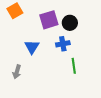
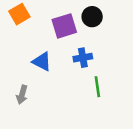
black circle: (70, 23) -> (92, 17), moved
blue triangle: (32, 47) -> (42, 62), turned -35

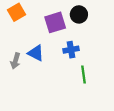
gray arrow: (22, 95) -> (15, 61), moved

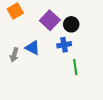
black circle: (79, 14) -> (71, 24), moved
purple square: (55, 22) -> (50, 20), turned -30

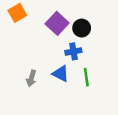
blue triangle: (33, 48) -> (61, 74), moved
gray arrow: (14, 55) -> (31, 78), moved

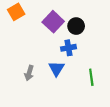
blue triangle: (61, 74) -> (56, 69), turned 35
green line: (86, 77) -> (91, 77), moved

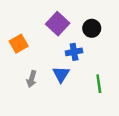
orange square: (16, 12) -> (19, 44), moved
black circle: (76, 26) -> (92, 28), moved

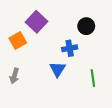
purple square: (58, 24) -> (36, 22), moved
gray arrow: (32, 79) -> (14, 76), moved

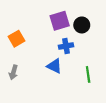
purple square: (36, 22) -> (60, 21), moved, turned 30
blue triangle: (57, 69) -> (54, 66), turned -35

